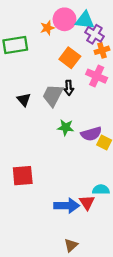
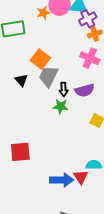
purple cross: (94, 34) -> (88, 19), turned 30
orange square: (70, 58) -> (40, 59), moved
black arrow: (69, 88) -> (64, 89), moved
purple semicircle: (91, 134) -> (85, 90), moved

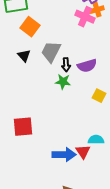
pink cross: (90, 58) -> (85, 17), moved
orange square: (40, 59) -> (30, 27), moved

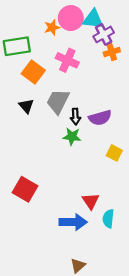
pink cross: (85, 17) -> (67, 60), moved
red square: (23, 127) -> (25, 189), turned 35
cyan semicircle: (96, 140) -> (108, 219), moved, turned -84
red triangle: (83, 152) -> (91, 201), moved

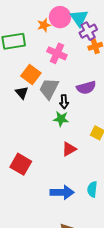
cyan triangle: (93, 19) -> (79, 18), turned 48
orange square: (33, 72) -> (31, 74), moved
purple semicircle: (100, 118) -> (86, 88), moved
red triangle: (91, 201) -> (69, 149), moved, turned 35

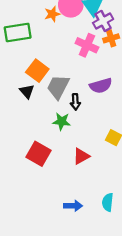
pink cross: (57, 53) -> (87, 45), moved
green star: (61, 119) -> (62, 121), moved
red square: (21, 164) -> (38, 154), moved
blue arrow: (62, 192) -> (73, 206), size x0.7

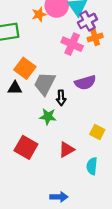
black triangle: (27, 91) -> (15, 88), turned -48
cyan semicircle: (108, 202) -> (92, 166), moved

